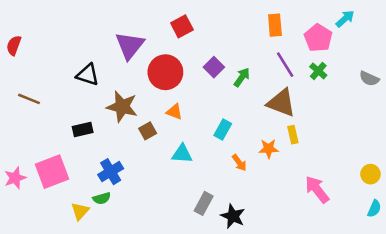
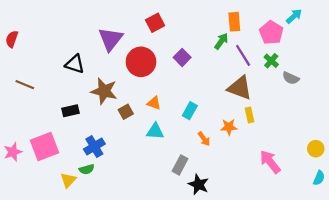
green arrow: (242, 77) -> (221, 41), moved
gray semicircle: (369, 79) -> (291, 78), moved
orange triangle: (174, 112) -> (154, 103), moved
gray rectangle: (204, 203) -> (180, 165), moved

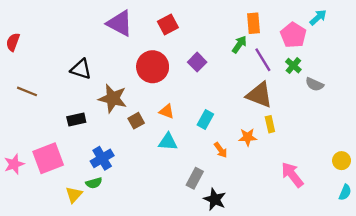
purple triangle: (111, 39) -> (120, 23), moved, turned -40

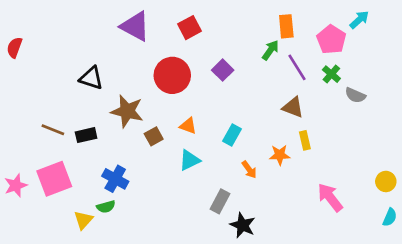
brown line: (27, 91) -> (53, 130), moved
brown triangle: (259, 95) -> (293, 107), size x0.7
cyan triangle: (168, 142) -> (190, 160), turned -30
blue cross: (102, 158) -> (115, 179), turned -30

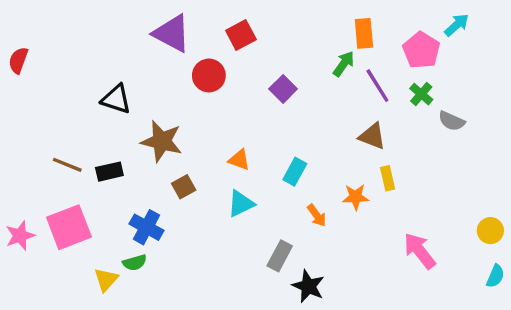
red circle: (172, 75) -> (209, 76), moved, size x0.7
brown square: (154, 136) -> (184, 187), moved

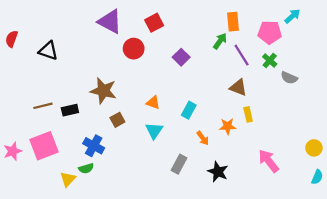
pink pentagon: (421, 50) -> (270, 32), turned -30
black triangle: (116, 99) -> (48, 51), moved
brown line: (67, 165) -> (43, 106), turned -36
cyan triangle: (241, 204) -> (154, 131), turned -30
black star: (308, 286) -> (218, 172), moved

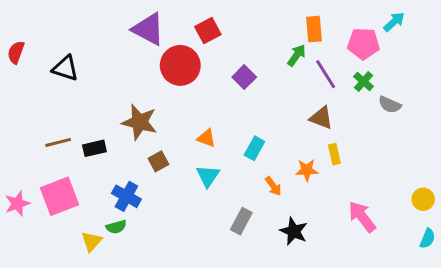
red circle: (134, 49) -> (180, 65), size x1.4

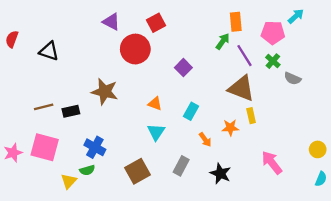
purple triangle: (148, 29) -> (111, 22), size x0.7
purple square: (244, 77) -> (183, 68), moved
brown triangle: (321, 118) -> (241, 88), size x1.5
brown square: (158, 161) -> (137, 171), moved, size x1.6
pink square: (60, 196) -> (45, 147), turned 36

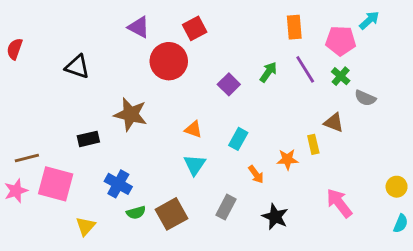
green arrow: (223, 41) -> (268, 72), moved
black triangle: (49, 51) -> (77, 67), moved
brown triangle: (241, 88) -> (334, 123), moved, size x0.6
brown line: (44, 107) -> (27, 158), moved
green semicircle: (87, 170) -> (136, 213), moved

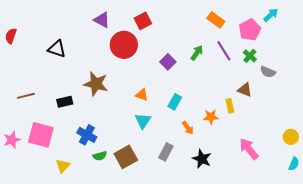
orange rectangle: (294, 27) -> (216, 20), turned -48
pink pentagon: (341, 41) -> (250, 30), turned -30
brown line: (27, 158) -> (26, 96), moved

